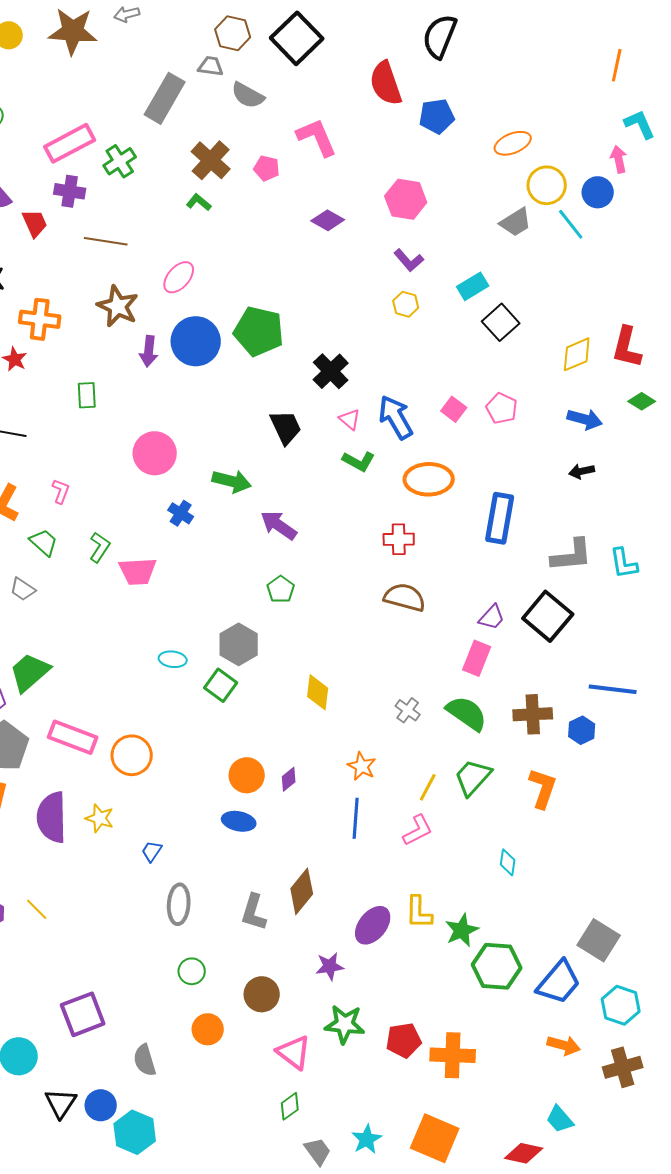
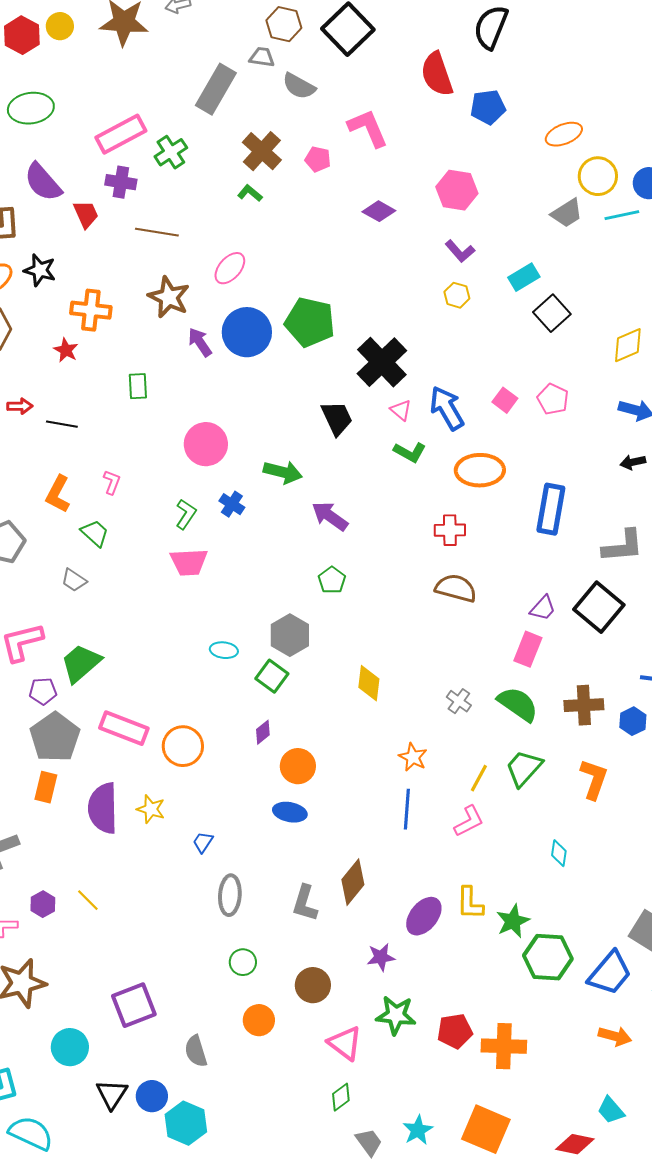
cyan line: (571, 224) -> (622, 215), turned -64
purple arrow: (149, 351) -> (200, 342), turned 140
black cross: (331, 371) -> (382, 362), size x1.4
green L-shape: (100, 547) -> (186, 514), moved
purple diamond: (289, 779) -> (263, 732), moved

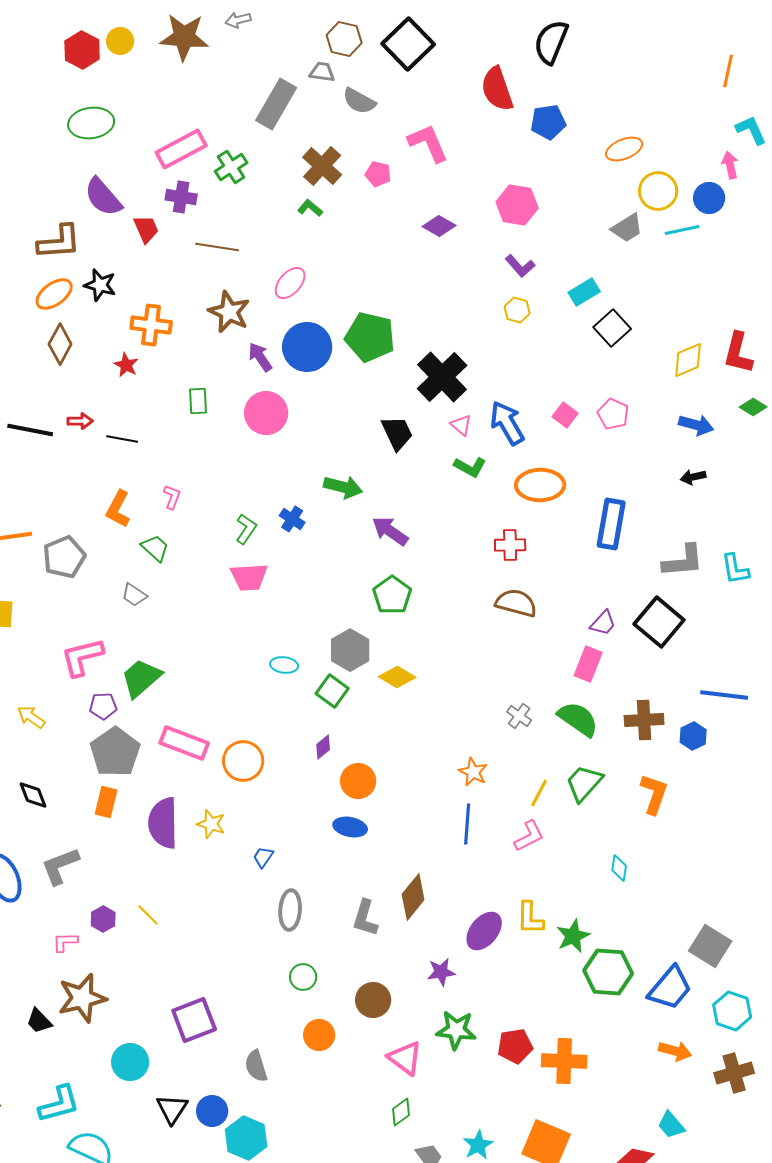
pink circle: (206, 444) -> (266, 413), moved
green pentagon: (332, 580) -> (392, 595), size x1.4
yellow diamond: (369, 683) -> (397, 677), moved, turned -66

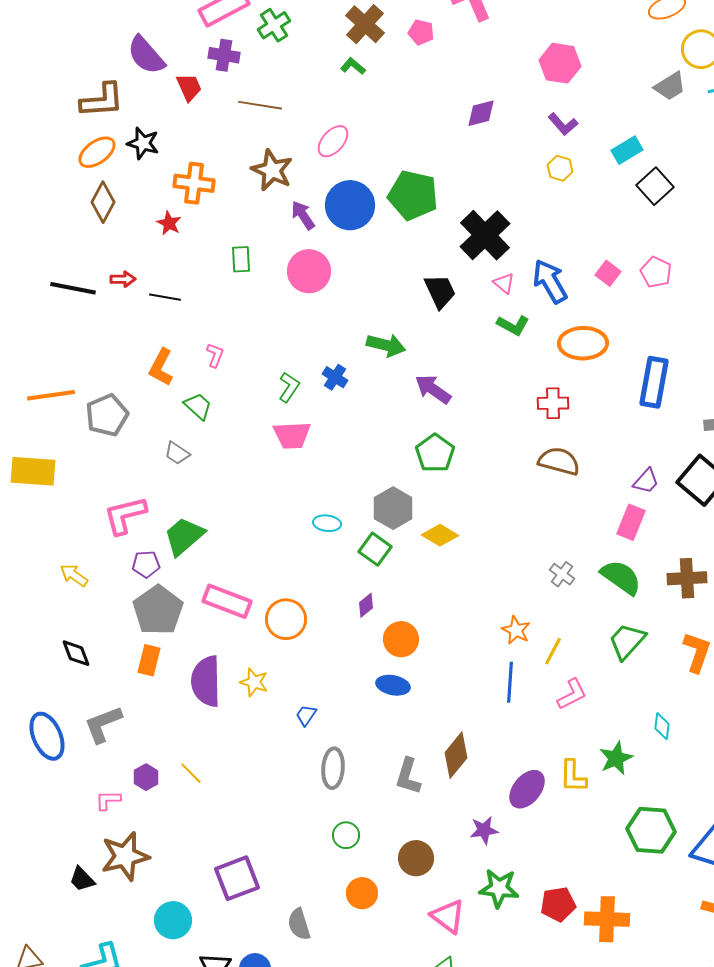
purple diamond: (439, 226) -> (481, 113), moved, turned -44
yellow line: (539, 793) -> (553, 651), moved
green star: (573, 936) -> (616, 758), moved

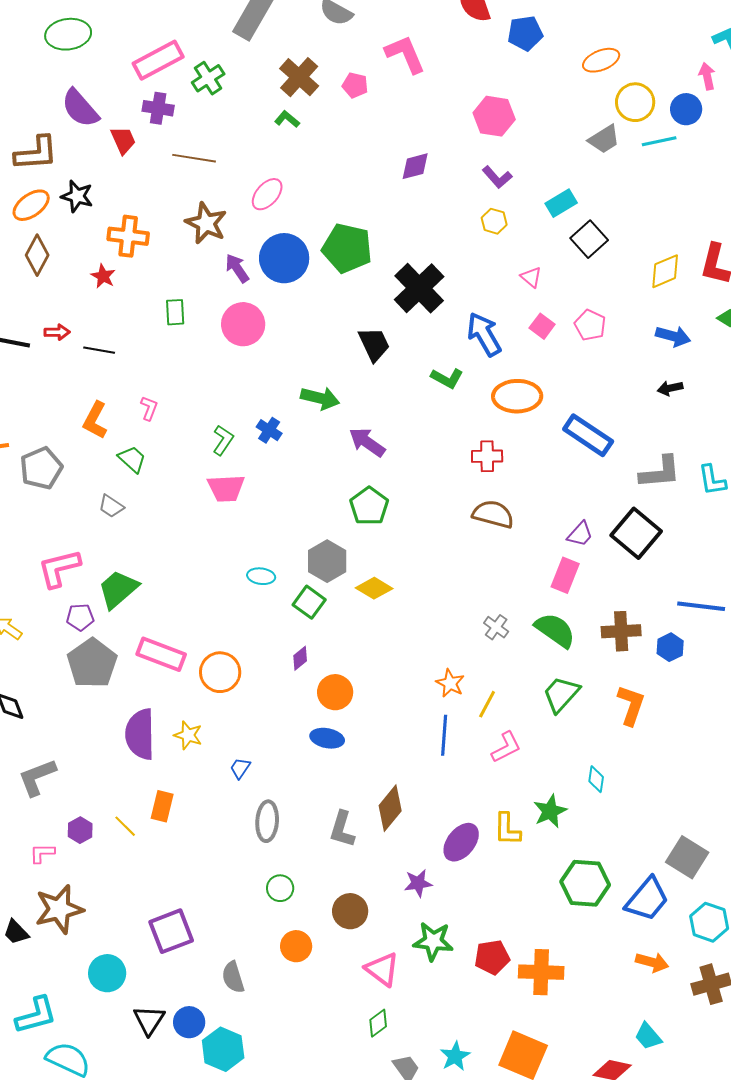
pink triangle: (504, 283) -> (531, 277), moved
blue rectangle: (654, 382) -> (588, 435), turned -66
orange rectangle: (149, 660) -> (162, 806), moved

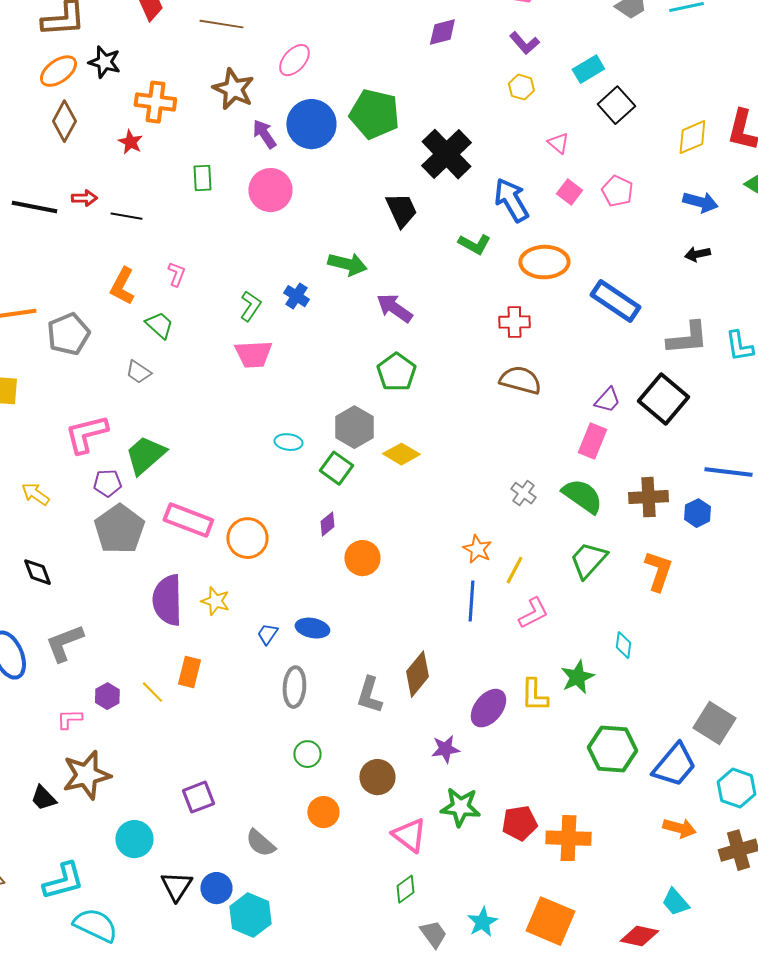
blue ellipse: (327, 738) -> (312, 628), moved
purple square: (171, 931) -> (198, 797), size x0.7
gray semicircle: (233, 977) -> (260, 843), turned -32

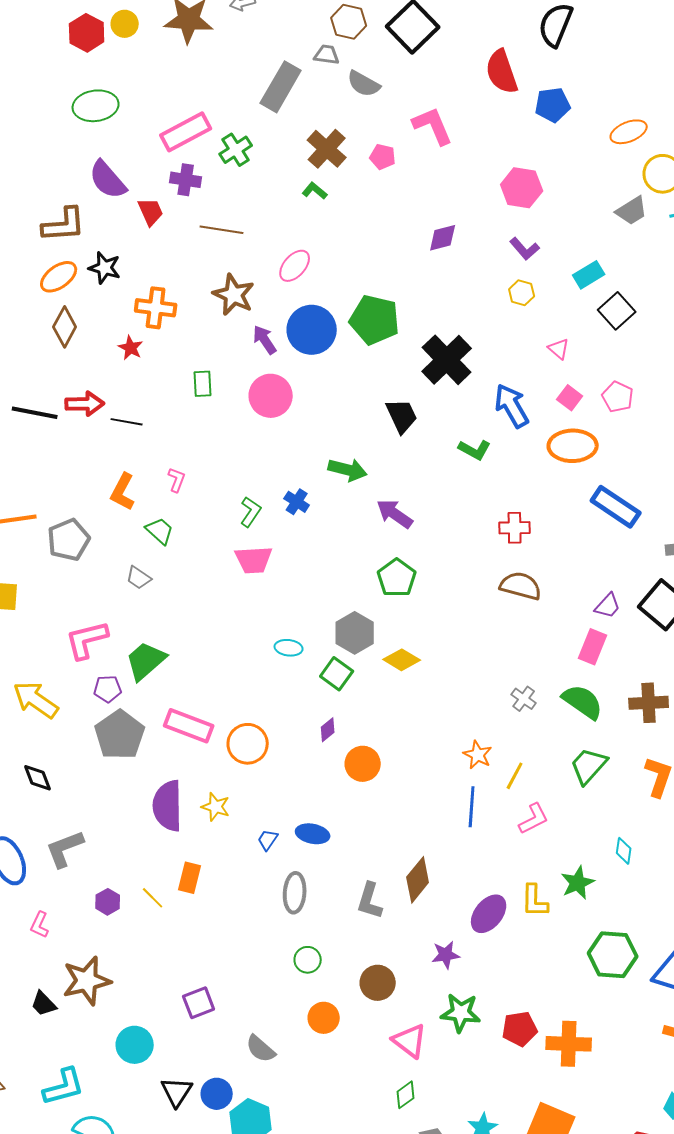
red arrow: (84, 198) -> (85, 404), size x1.5
orange ellipse: (544, 262) -> (573, 446), moved
yellow arrow: (35, 494) -> (36, 700), size x1.6
pink L-shape: (69, 719) -> (40, 925), moved, turned -64

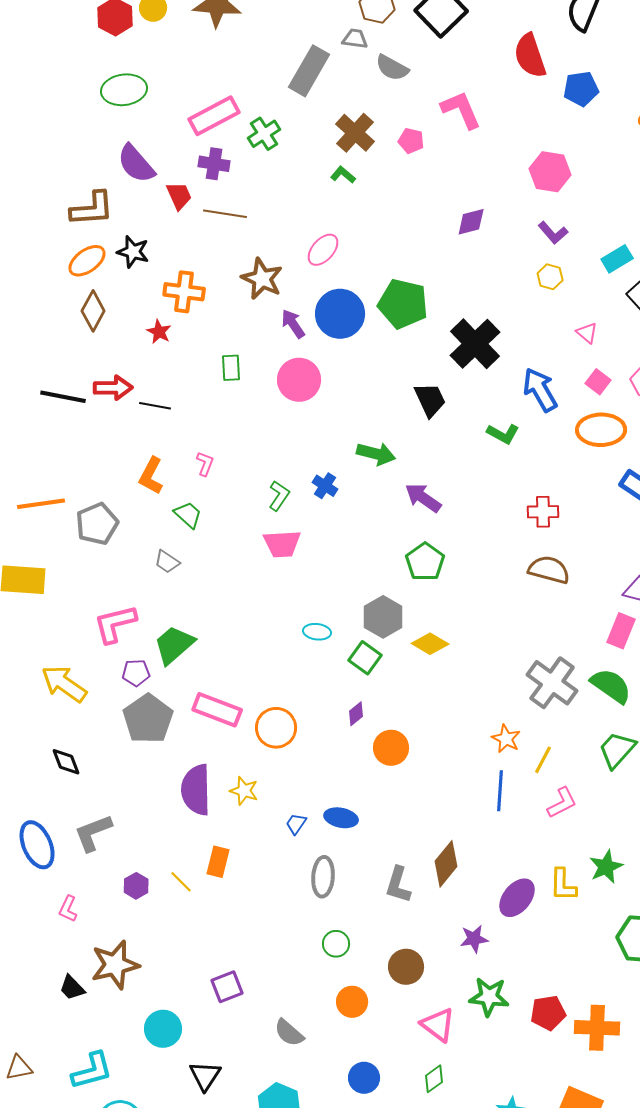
brown line: (222, 230) -> (225, 214), moved
gray cross: (524, 699) -> (552, 683), size x2.0
blue circle: (217, 1094) -> (364, 1078), moved

